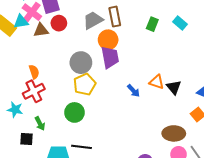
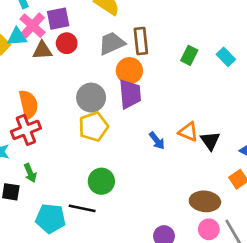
orange semicircle: (34, 72) -> (28, 104), size x1.5
green circle: (75, 112) -> (101, 181), moved

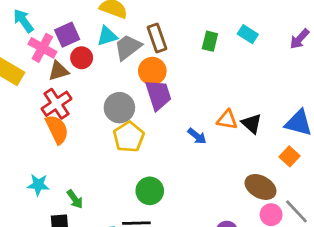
cyan triangle: (17, 37) -> (107, 36), moved
red cross: (26, 130) -> (57, 104), moved
brown ellipse: (205, 201) -> (260, 187), turned 36

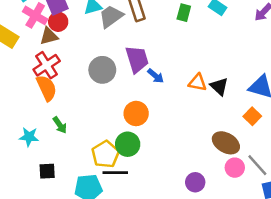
red circle: (82, 58) -> (58, 22), moved
orange circle: (152, 71) -> (136, 113), moved
blue arrow: (197, 136) -> (156, 76), moved
yellow pentagon: (129, 137) -> (105, 154), moved
green arrow: (75, 199) -> (60, 125), moved

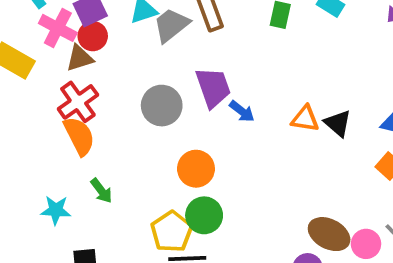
orange circle: (136, 113) -> (196, 169), moved
brown ellipse: (226, 143) -> (329, 234), moved

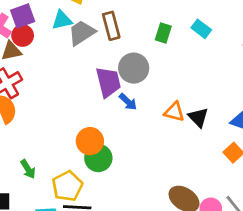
gray circle: (162, 106) -> (134, 68), moved
green arrow: (101, 191) -> (28, 169), moved
green circle: (204, 215) -> (98, 158), moved

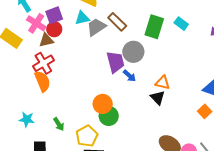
brown rectangle: (111, 26) -> (117, 22), turned -30
green rectangle: (163, 33) -> (154, 27), size x1.6
black triangle: (198, 117) -> (158, 98), moved

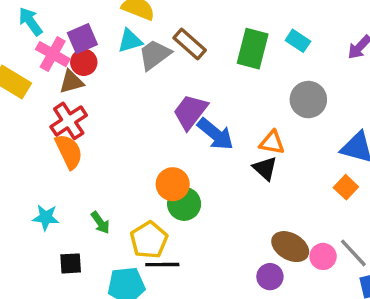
gray circle: (133, 52) -> (308, 100), moved
purple trapezoid: (115, 62) -> (190, 112), turned -125
blue arrow: (129, 76) -> (215, 134), size x1.6

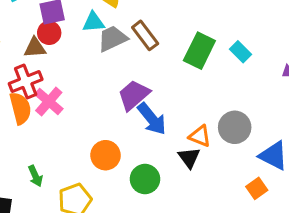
pink cross: (53, 54) -> (49, 102), moved
gray circle: (308, 100) -> (235, 127), moved
green circle: (184, 204) -> (145, 179), moved

